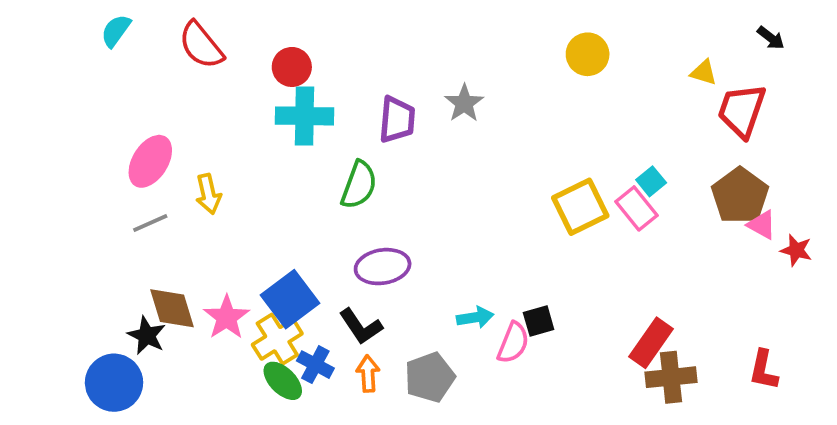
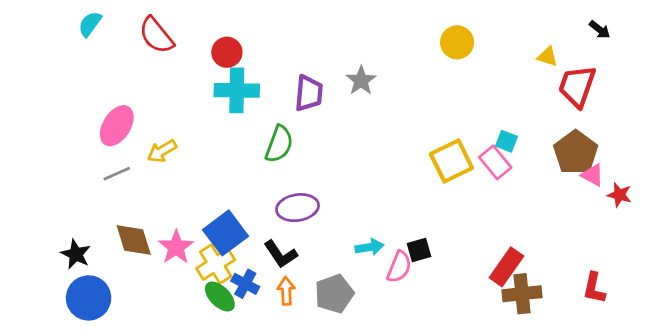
cyan square: (651, 181) -> (506, 141), turned -30
yellow arrow: (208, 194) -> (162, 151), turned 72
black star: (147, 335) -> (76, 254), moved

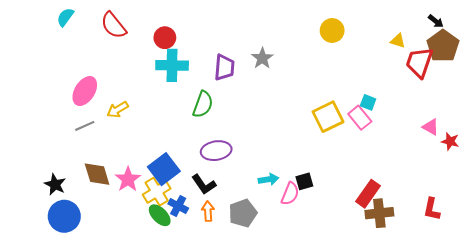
brown pentagon: (576, 152) -> (443, 46), moved

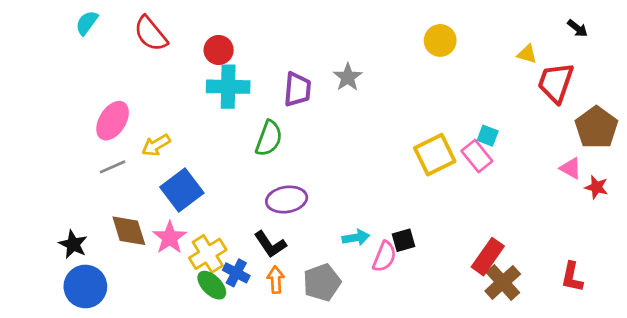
brown pentagon: (443, 46) -> (596, 127), moved
blue square: (164, 169) -> (182, 190), moved
brown cross: (379, 213) -> (503, 282), turned -36

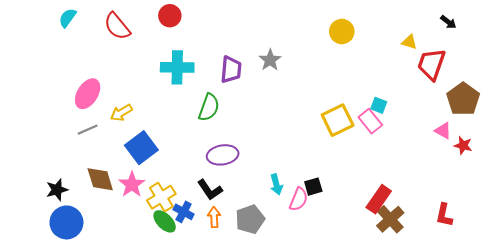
red circle: (219, 50) -> (170, 16), moved
cyan arrow: (356, 238) -> (276, 184), turned 84
black star: (73, 244) -> (57, 190), turned 30

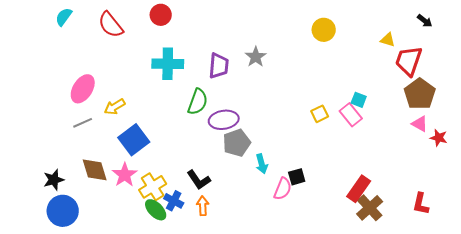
brown pentagon: (463, 99) -> (420, 94), moved
yellow square: (338, 120) -> (320, 114), size x0.6
purple ellipse: (223, 155) -> (224, 120), moved
cyan arrow: (276, 184) -> (262, 164), moved
gray pentagon: (250, 219) -> (237, 143), moved

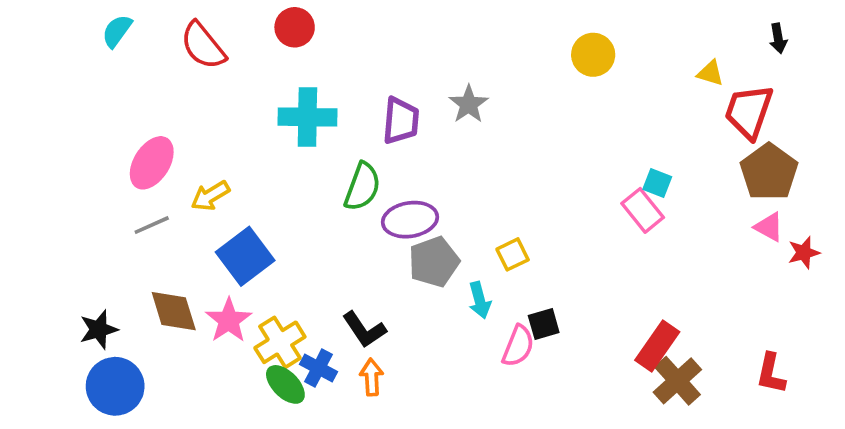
black arrow: (425, 21) -> (778, 38), turned 42
yellow square: (320, 114) -> (513, 254), moved
red star: (439, 138) -> (804, 253), turned -30

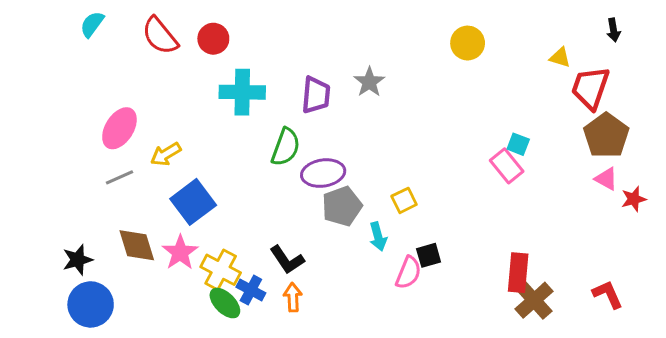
red circle: (295, 27) -> (213, 39), moved
yellow cross: (280, 342) -> (221, 270), turned -30
red rectangle: (657, 346) -> (518, 273), turned -30
red L-shape: (771, 373) -> (608, 294), turned 144

